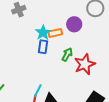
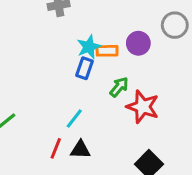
red star: (85, 64) -> (143, 107), turned 30
cyan line: (38, 91) -> (74, 119), moved

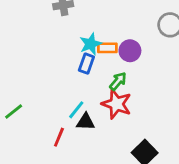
purple circle: (138, 43) -> (130, 51), moved
red star: (143, 107) -> (117, 104), moved
black triangle: (80, 150) -> (86, 122), moved

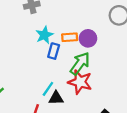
cyan star: (91, 44) -> (44, 35), moved
green arrow: (118, 81) -> (80, 64), size x1.5

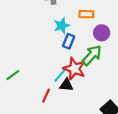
orange rectangle: (70, 37) -> (86, 14), moved
red star: (80, 82) -> (74, 69), moved

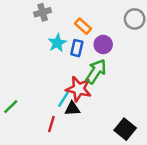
orange rectangle: (86, 14) -> (83, 26), turned 48
blue rectangle: (69, 41) -> (77, 48), moved

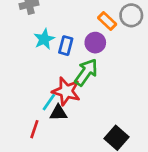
orange rectangle: (83, 26) -> (107, 21), moved

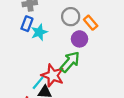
gray circle: (131, 15) -> (71, 17), moved
blue rectangle: (66, 46) -> (27, 24), moved

